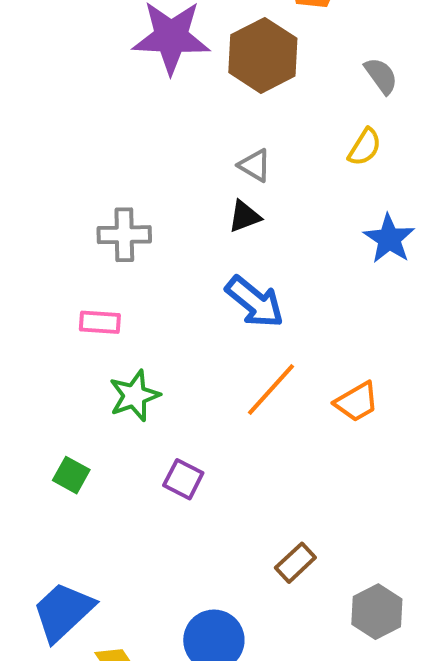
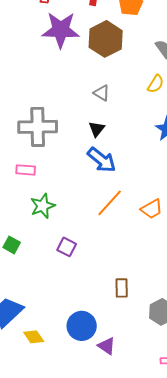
black triangle: (244, 216) -> (97, 129), moved, turned -30
gray cross: (124, 235) -> (38, 127), size x1.5
brown rectangle: (295, 563) -> (122, 288), turned -48

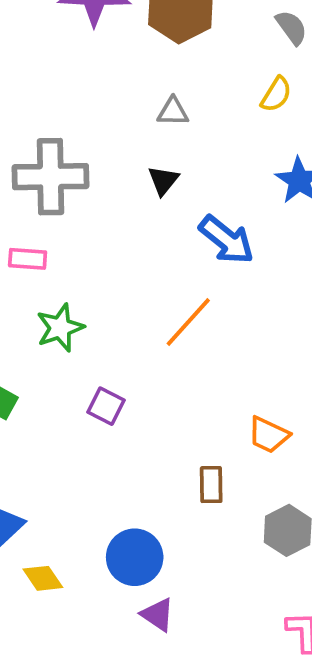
gray triangle: (102, 93) -> (173, 112), turned -30
blue arrow: (102, 160) -> (226, 240), moved
orange trapezoid: (152, 209) -> (269, 435), moved, turned 55
purple triangle: (107, 346) -> (158, 615), moved

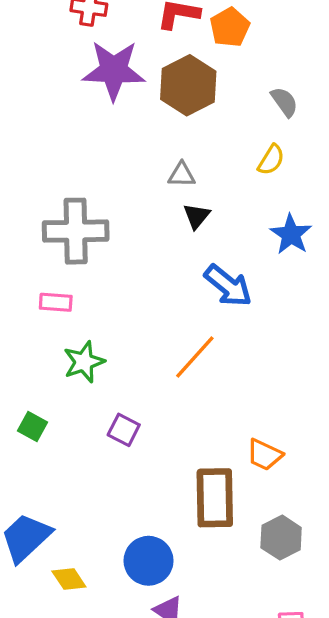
black triangle: (163, 180) -> (197, 216), moved
brown rectangle: (211, 485) -> (215, 498), size x1.8

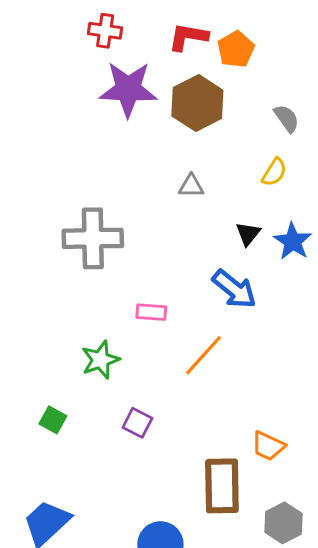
black triangle: (197, 216) -> (248, 234), moved
pink rectangle: (56, 302) -> (151, 312), moved

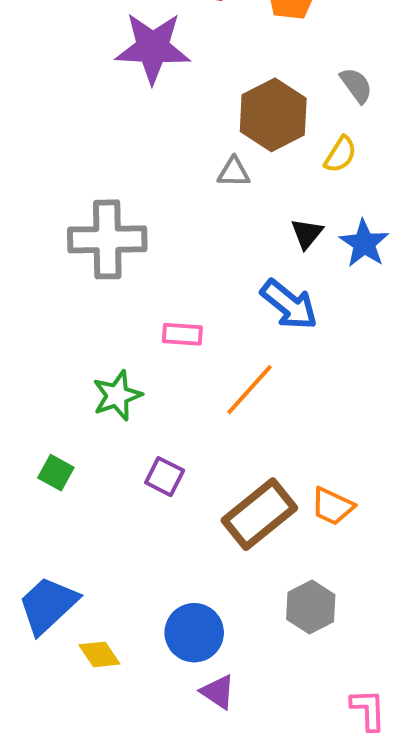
brown hexagon: (197, 103) -> (273, 115), moved
brown rectangle: (222, 486) -> (259, 514), moved, turned 52
gray hexagon: (283, 523) -> (311, 607), moved

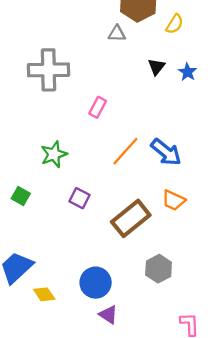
blue star: (364, 243) -> (187, 72), size x0.7
blue arrow: (289, 305) -> (166, 152), moved
pink rectangle: (182, 334) -> (98, 107), moved, turned -66
orange trapezoid: (333, 506) -> (174, 200), moved

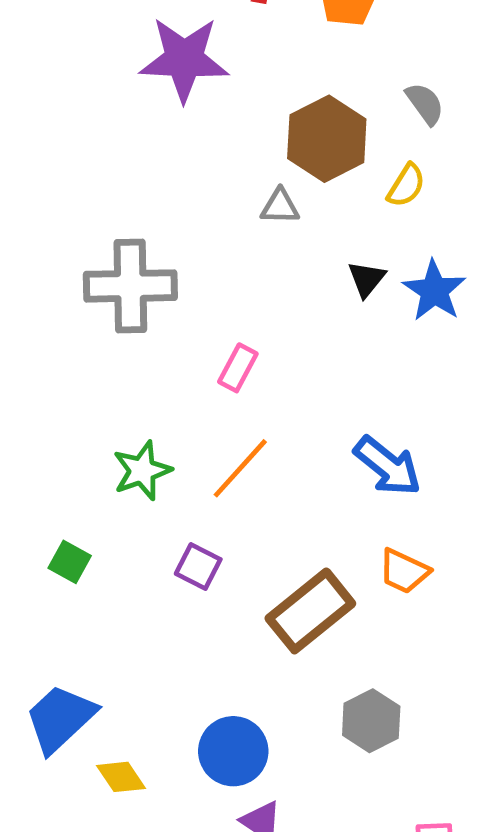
blue star: (187, 72) -> (434, 291), size x1.5
orange line: (125, 151) -> (240, 468), moved

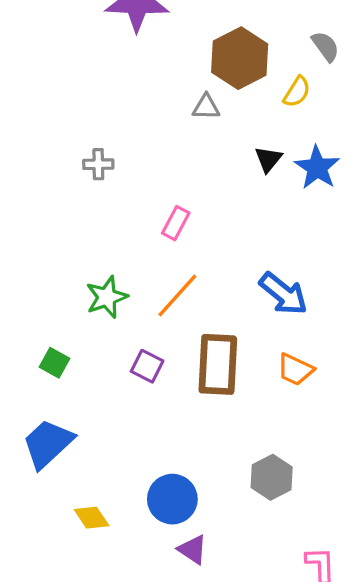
gray semicircle: (425, 104) -> (326, 46), moved
gray cross: (130, 286) -> (98, 164), size x0.5
brown rectangle: (310, 611) -> (218, 364), moved, turned -48
blue trapezoid: (60, 718) -> (48, 444), moved

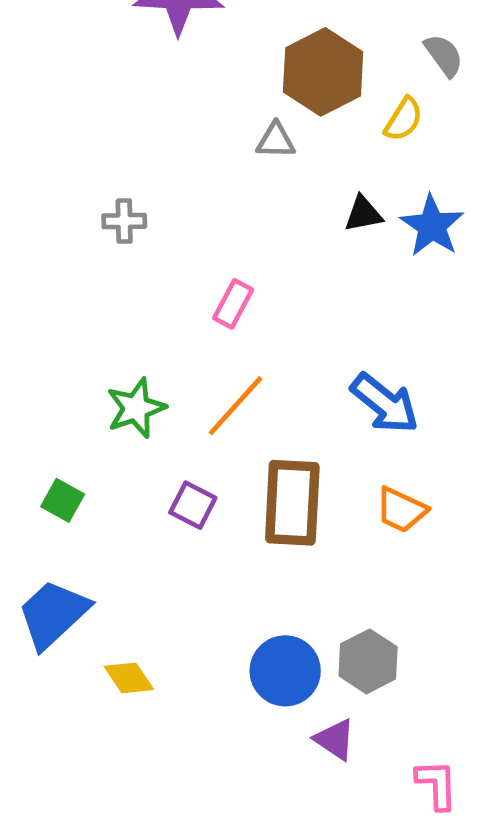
black triangle: (268, 159) -> (363, 214), turned 40
blue circle: (172, 499) -> (285, 671), moved
yellow diamond: (92, 518) -> (129, 678), moved
purple triangle: (193, 550) -> (335, 740), moved

